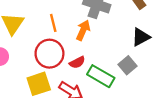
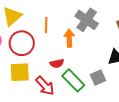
orange arrow: (83, 30) -> (69, 38), turned -42
red circle: (49, 54) -> (22, 43), moved

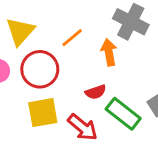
orange line: (46, 25) -> (72, 38), turned 56

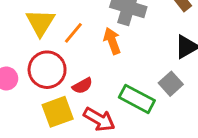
yellow triangle: (20, 31) -> (40, 23), moved
red semicircle: (96, 92) -> (82, 86), moved

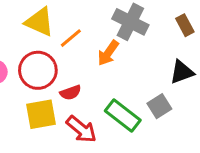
yellow triangle: (40, 23) -> (39, 22), turned -48
orange arrow: (112, 41) -> (108, 53), turned -135

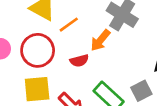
red semicircle: (70, 93) -> (79, 61), moved

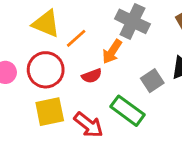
gray square: (141, 91) -> (152, 81), moved

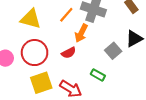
orange line: (76, 38) -> (66, 15), moved
green rectangle: (128, 111) -> (98, 75), size x0.6

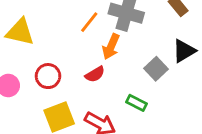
yellow triangle: (31, 19) -> (20, 32), moved
red circle: (35, 53) -> (48, 76), size x0.7

